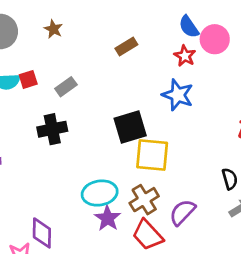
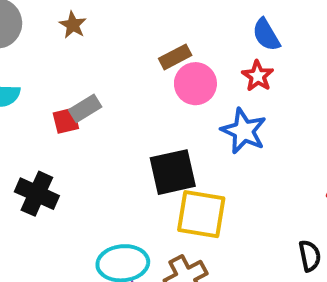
pink circle: (215, 39) -> (195, 84), moved
red square: (28, 79) -> (66, 121), moved
black cross: (52, 129) -> (37, 194), moved, turned 32

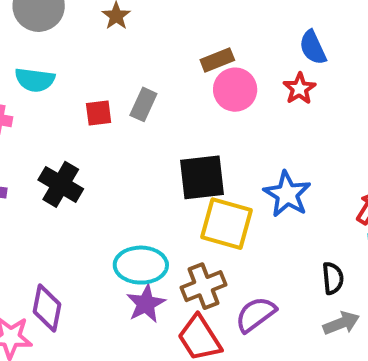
gray rectangle: (85, 108) -> (143, 104), moved, turned -40
blue star: (244, 131) -> (287, 194), moved

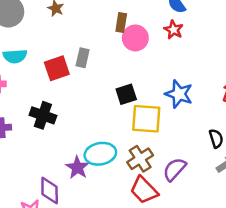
brown rectangle: (217, 60) -> (121, 23), turned -48
red square: (99, 113) -> (57, 68), size x1.5
black square: (202, 177) -> (126, 94), size x0.7
purple star: (146, 304) -> (77, 168), moved

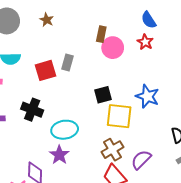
cyan ellipse: (100, 154) -> (65, 130), moved

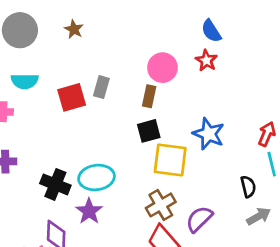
brown rectangle: (101, 34) -> (149, 96), moved
black cross: (32, 110) -> (55, 184), moved

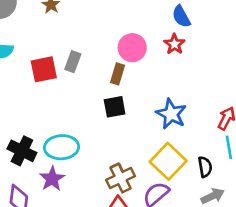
yellow square: (170, 160) -> (168, 161), moved, turned 32

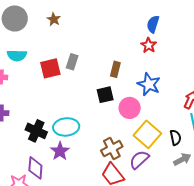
blue semicircle: (181, 16) -> (153, 24), turned 48
pink circle: (132, 48) -> (130, 108), moved
brown rectangle: (118, 74) -> (115, 69), moved
blue star: (171, 114) -> (149, 84), moved

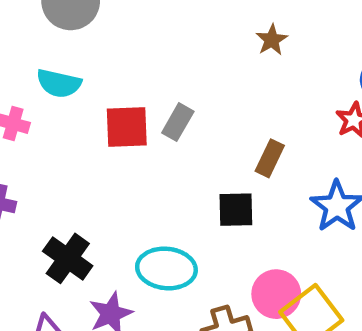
brown star: (54, 19) -> (272, 40), moved
pink circle: (130, 108) -> (276, 294), moved
cyan ellipse: (66, 127) -> (166, 268), moved

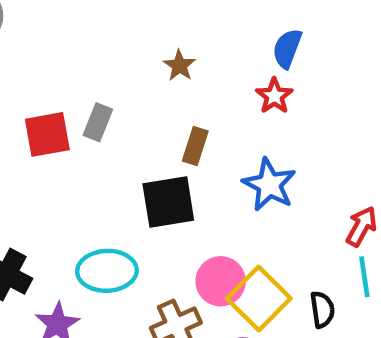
brown star: (272, 40) -> (179, 66), moved
black square: (236, 210) -> (168, 202), size x1.4

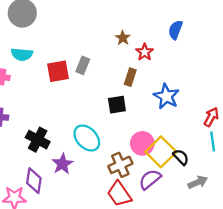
red star: (274, 96) -> (145, 52), moved
black square: (168, 202) -> (117, 105), size x0.7
cyan ellipse: (107, 271) -> (87, 138), turned 48
black semicircle: (322, 310) -> (181, 157), moved, turned -36

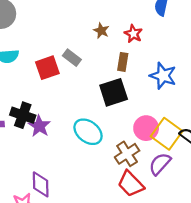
brown star: (123, 38) -> (101, 31), moved
gray rectangle: (83, 65) -> (72, 58), turned -66
black square: (117, 105) -> (114, 92), size x1.4
black cross: (38, 140) -> (23, 115), moved
purple star: (62, 164) -> (39, 126), moved

